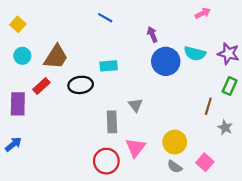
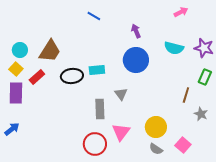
yellow square: (18, 24) -> (16, 69), moved
blue circle: (166, 61) -> (136, 60), moved
cyan rectangle: (109, 66) -> (97, 70), moved

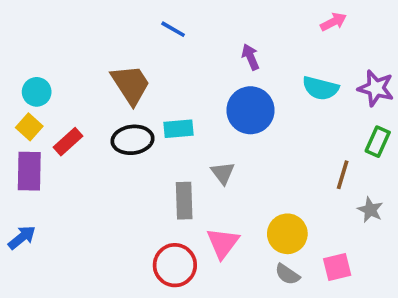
brown trapezoid: (50, 51) -> (131, 84), moved, turned -65
pink square: (183, 145) -> (337, 267), turned 35

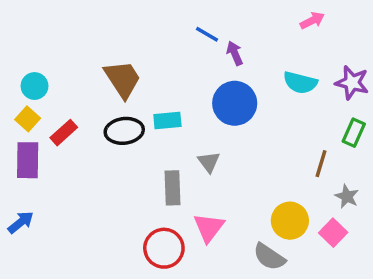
blue line: (173, 29) -> (207, 34), moved
yellow circle: (287, 234) -> (290, 221), moved
pink square: (337, 267) -> (333, 233), moved, turned -32
gray semicircle: (287, 274) -> (269, 257), size x1.4

